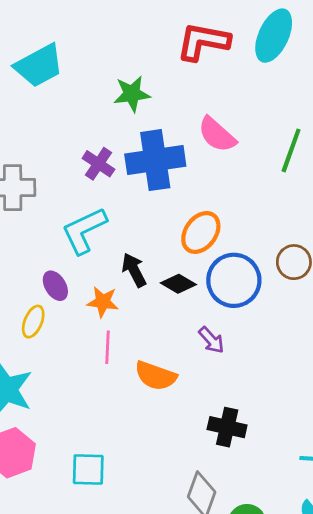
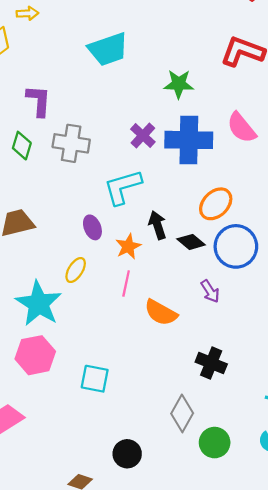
orange star: (103, 302) -> (128, 246), turned 30
yellow ellipse: (33, 322) -> (76, 270), moved

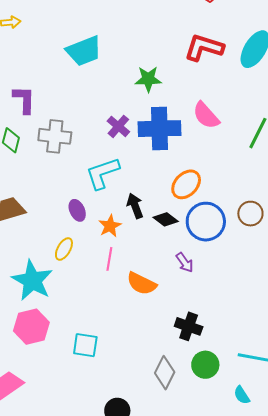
green circle: (215, 443) -> (205, 365), moved

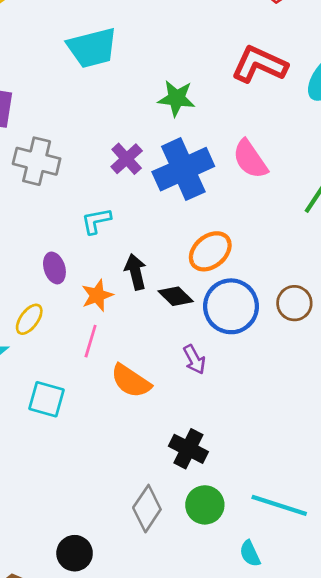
blue cross: (160, 129) -> (183, 169), turned -30
cyan L-shape: (102, 173) -> (96, 221), size x0.6
cyan square: (85, 345) -> (46, 399), moved

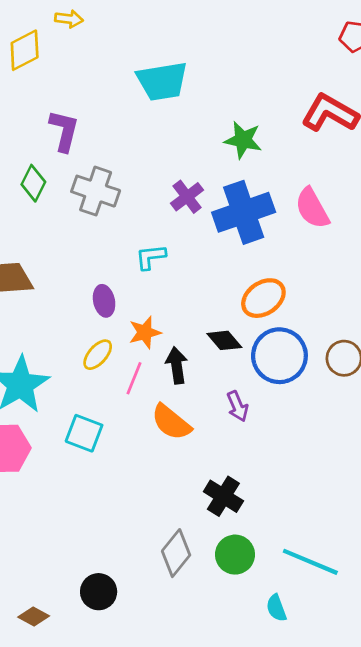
black arrow: (136, 272) -> (177, 365), moved
yellow ellipse: (29, 319) -> (98, 355), moved

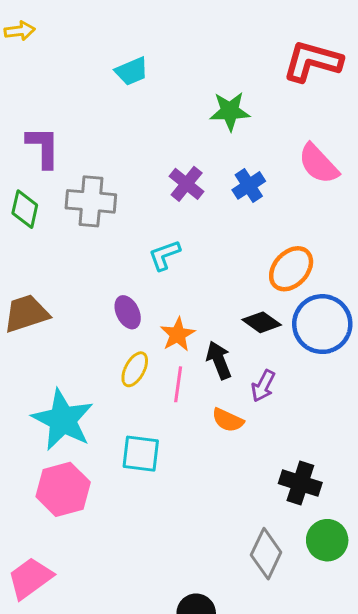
cyan trapezoid: (162, 81) -> (132, 71), size x0.6
blue cross: (244, 212) -> (249, 185), size x0.5
purple arrow: (238, 406) -> (263, 386), moved, turned 64
orange semicircle: (171, 422) -> (228, 420), size x0.7

